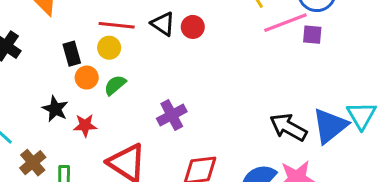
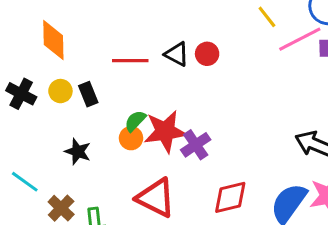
yellow circle: (109, 48) -> (60, 91), moved
orange circle: (87, 78) -> (131, 138), moved
red star: (85, 125) -> (165, 131), moved, size x1.8

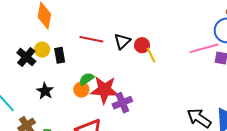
yellow line: (267, 17) -> (151, 55), moved
black triangle: (177, 54) -> (122, 41), turned 36
black cross: (21, 94) -> (26, 57), moved

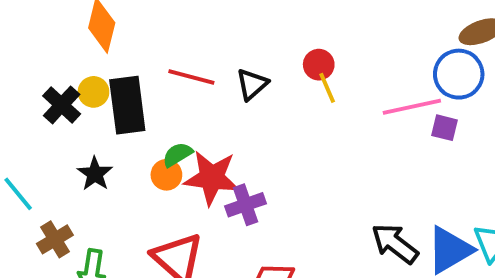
red circle: (142, 45) -> (319, 65), moved
black rectangle: (60, 55) -> (127, 105), size x1.8
yellow line: (151, 55) -> (327, 88), moved

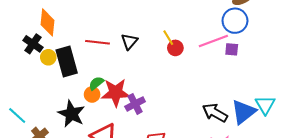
red circle: (319, 65) -> (175, 48), moved
black cross: (62, 105) -> (33, 44), moved
black star: (95, 174) -> (71, 114), moved, size x1.5

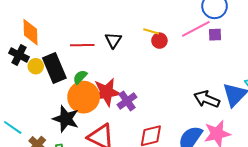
yellow line: (168, 38) -> (151, 31), turned -35
green semicircle: (96, 83) -> (80, 77), moved
orange circle: (92, 94) -> (84, 97), size x2.0

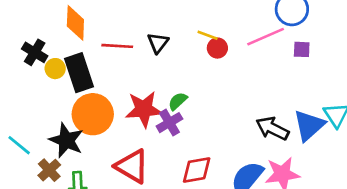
orange diamond: (30, 32) -> (75, 23), moved
purple square: (215, 35) -> (302, 49), moved
green semicircle: (80, 77) -> (178, 101), moved
orange circle: (84, 97) -> (93, 114), moved
black star: (66, 119) -> (66, 140), moved

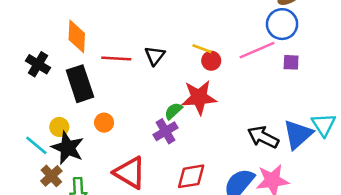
yellow circle: (55, 69) -> (59, 127), moved
red star: (144, 109) -> (199, 97), moved
orange circle: (93, 114) -> (104, 123), moved, size x0.5
cyan line: (19, 145) -> (36, 145), moved

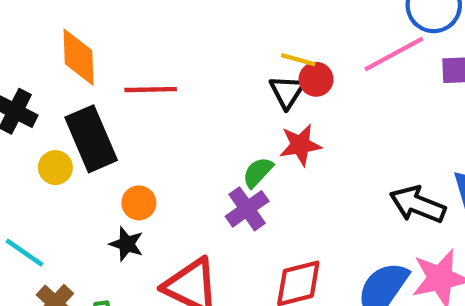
black triangle: (155, 56) -> (287, 92), moved
red star: (199, 97) -> (300, 145), size x0.7
yellow circle: (59, 127) -> (55, 168), moved
black star: (68, 148) -> (127, 244), moved, size x0.6

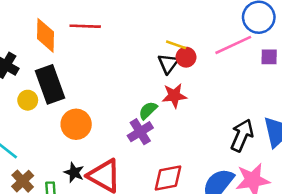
red line: (151, 90) -> (85, 26), moved
orange circle: (139, 203) -> (76, 124), size x1.5
black arrow: (418, 204) -> (242, 135), turned 88
black star: (127, 244) -> (74, 172), moved

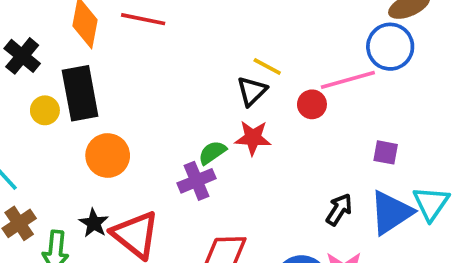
red circle: (186, 57) -> (312, 104), moved
purple square: (269, 57) -> (386, 152), moved
black arrow: (242, 135) -> (339, 209), size x0.7

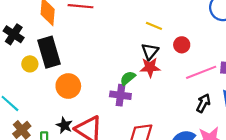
pink line: (348, 80) -> (201, 72), moved
black triangle: (252, 91) -> (150, 51), moved
purple cross: (197, 181) -> (120, 95), turned 36

